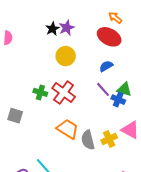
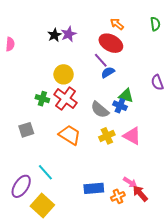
yellow circle: (66, 56) -> (64, 74), moved
purple line: (103, 89) -> (101, 60), moved
gray square: (15, 116) -> (26, 130), moved, turned -35
yellow cross: (109, 139) -> (107, 136), moved
gray semicircle: (88, 140) -> (100, 110), moved, turned -36

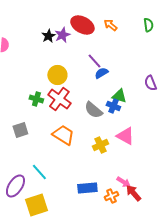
red ellipse: (111, 43) -> (82, 25), moved
yellow cross: (107, 136) -> (100, 145), moved
yellow square: (42, 205) -> (36, 205), turned 30

